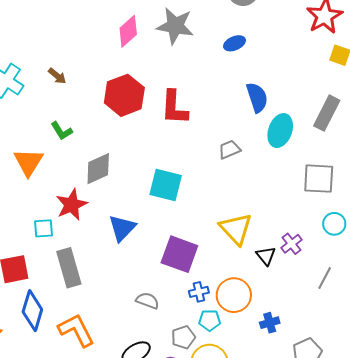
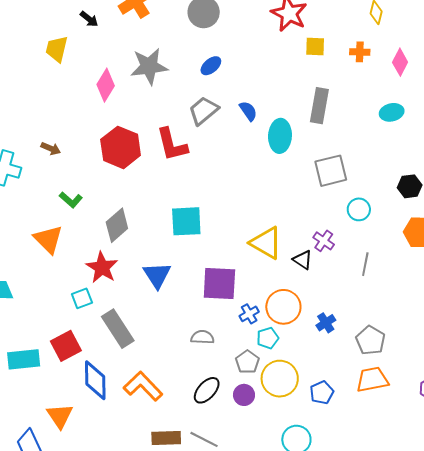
blue semicircle: (257, 97) -> (248, 111), size x0.7
gray trapezoid: (230, 149) -> (204, 111), moved, size x1.4

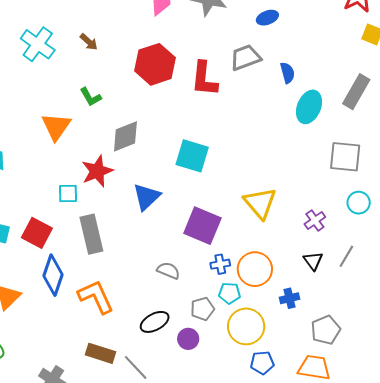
black triangle: (303, 260) -> (313, 261), moved
red square: (66, 346) -> (37, 233), turned 36
yellow circle: (280, 379) -> (246, 326), moved

